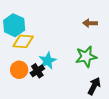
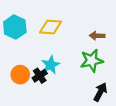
brown arrow: (90, 23) -> (97, 36), moved
yellow diamond: (23, 41) -> (51, 27), moved

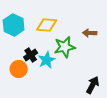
green star: (92, 61) -> (65, 47), moved
black cross: (40, 76) -> (31, 55), moved

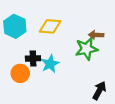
green star: (65, 47) -> (86, 49), moved
black cross: (31, 55) -> (33, 58), turned 32

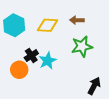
brown arrow: (96, 35) -> (77, 20), moved
black cross: (33, 58) -> (31, 56), turned -32

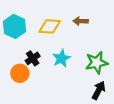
green star: (82, 46) -> (97, 63), moved
cyan star: (48, 61) -> (61, 58), moved

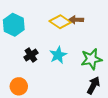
yellow diamond: (50, 26) -> (60, 22), moved, turned 30
orange circle: (20, 73) -> (19, 86), moved

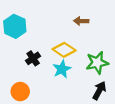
yellow diamond: (60, 22) -> (64, 50), moved
cyan star: (58, 55) -> (62, 69), moved

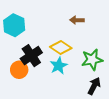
black cross: (33, 58) -> (31, 56), size x1.5
orange circle: (20, 92) -> (19, 70), moved

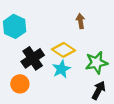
brown arrow: (77, 20) -> (81, 21), turned 80
orange circle: (19, 70) -> (20, 84), moved

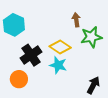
green star: (96, 63) -> (91, 37), moved
cyan star: (61, 69) -> (58, 65), turned -30

